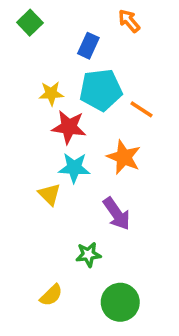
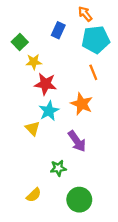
green square: (30, 23) -> (20, 42), moved
cyan pentagon: (101, 90) -> (96, 40), moved
orange line: (141, 109) -> (93, 72), turned 35
cyan star: (74, 168) -> (49, 111), turned -30

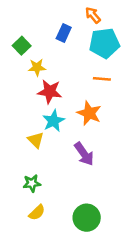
orange line: (93, 72) -> (102, 79), turned -63
green star: (58, 168) -> (32, 183), moved

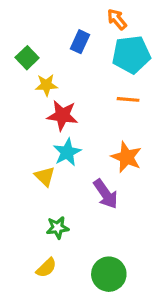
orange star: (89, 113) -> (126, 157), moved
green star: (32, 183) -> (58, 228), moved

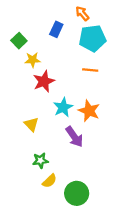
red star: (62, 115) -> (44, 81), turned -30
cyan star: (67, 152) -> (63, 107), moved
yellow semicircle: (46, 268) -> (49, 181), moved

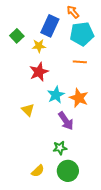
blue rectangle: (56, 29) -> (50, 26), size x1.5
yellow star: (33, 60) -> (39, 46), moved
green star: (40, 161) -> (60, 148), moved
yellow semicircle: (49, 181) -> (38, 171), moved

